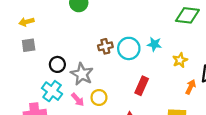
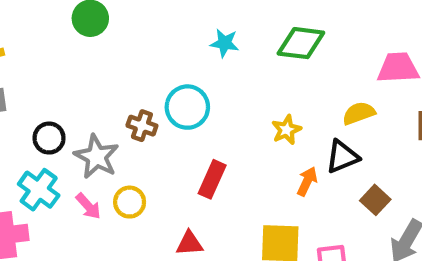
cyan star: (154, 44) -> (225, 43), moved
brown cross: (105, 46) -> (142, 126), moved, turned 32

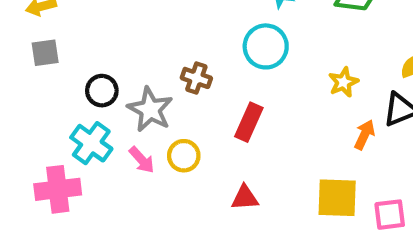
cyan circle: (187, 107) -> (266, 46), moved
red rectangle: (212, 179) -> (249, 122), moved

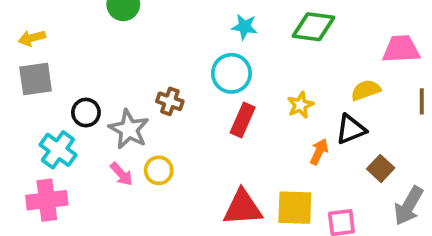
gray square: (45, 53) -> (36, 79), size x1.4
red rectangle: (249, 122) -> (243, 120), moved
cyan cross: (91, 143) -> (58, 150), moved
red triangle: (245, 198) -> (243, 208), moved, size x1.6

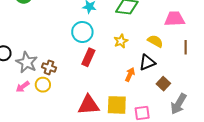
yellow semicircle: (366, 90) -> (155, 41), turned 49
brown cross: (170, 101) -> (49, 67), moved
yellow star: (300, 105) -> (121, 41), moved
pink arrow: (121, 174) -> (23, 87), turned 96

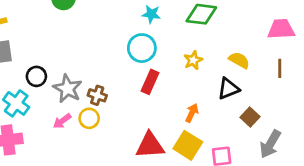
pink trapezoid: (175, 19) -> (281, 29), moved
orange arrow: (130, 75) -> (192, 113), moved
yellow square: (117, 105) -> (188, 145), turned 30

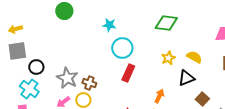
cyan star: (151, 14) -> (109, 25), moved
yellow star: (193, 60) -> (168, 58), moved
black circle: (36, 76) -> (36, 67), moved

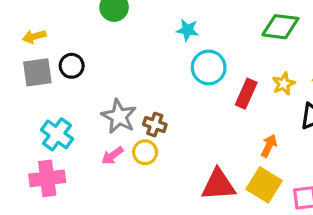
black circle: (36, 67) -> (72, 66), moved
red rectangle: (128, 73) -> (246, 94), moved

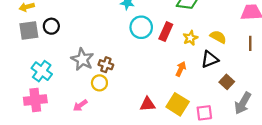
red rectangle: (246, 94) -> (166, 32), moved
orange arrow: (269, 146) -> (181, 69), moved
pink arrow: (112, 156) -> (80, 105), moved
red triangle: (218, 185) -> (148, 104), size x0.7

